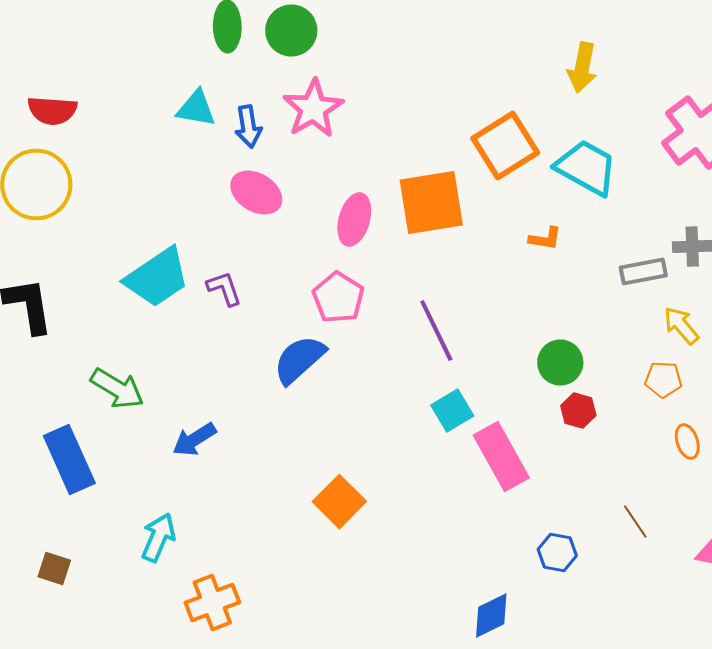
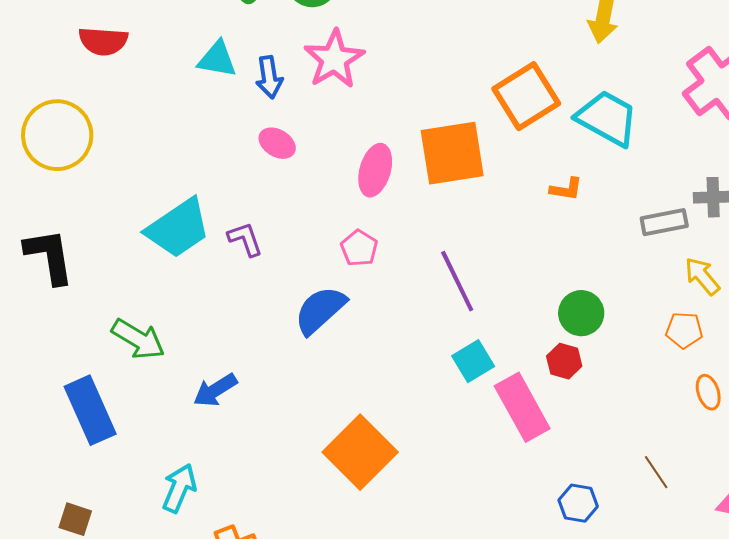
red semicircle: (52, 110) -> (103, 41), moved
pink ellipse: (256, 192) -> (277, 143), size x0.7
pink pentagon: (338, 298) -> (359, 248), size x0.7
red hexagon: (578, 410) -> (564, 361), moved
orange square: (339, 502) -> (360, 452), size x1.4

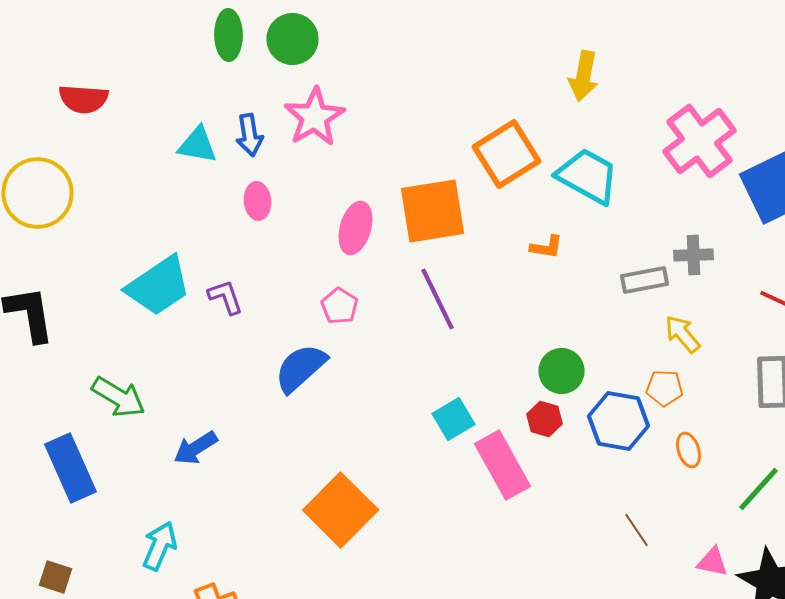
cyan triangle: (217, 59) -> (198, 145), moved
pink ellipse: (277, 143) -> (258, 201), turned 54
purple line: (457, 281) -> (438, 299), moved
blue hexagon: (578, 503) -> (618, 421), moved, size x1.5

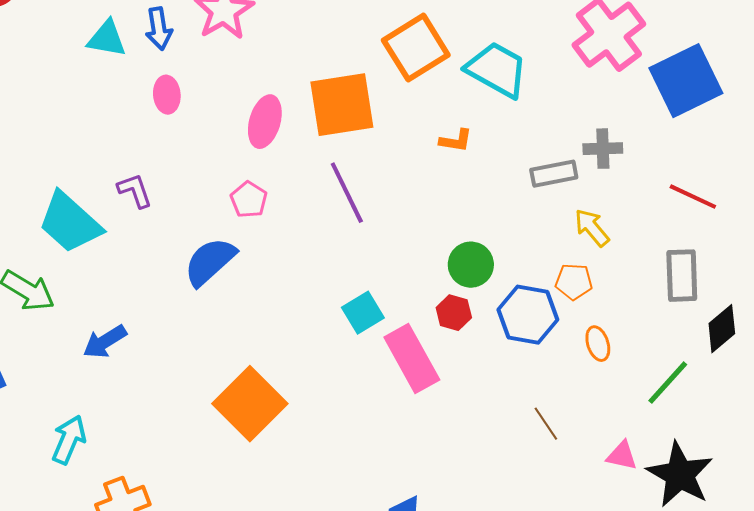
cyan trapezoid: (158, 286) -> (70, 223), moved, turned 76

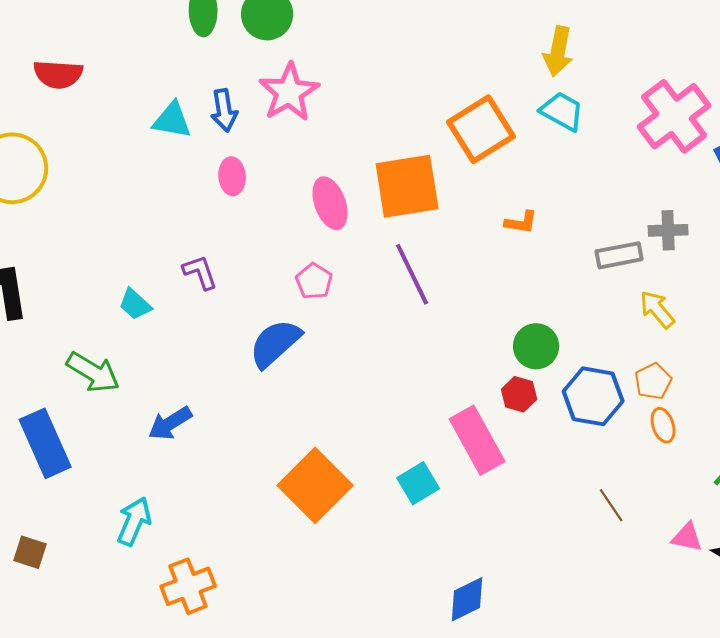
cyan trapezoid: (497, 70) -> (562, 111), moved, size x0.7
pink ellipse: (265, 122) -> (330, 203), turned -36
cyan trapezoid: (70, 223) -> (135, 304), size x0.5
orange pentagon: (574, 282) -> (653, 381), moved, turned -30
cyan square: (363, 313) -> (418, 483), moved

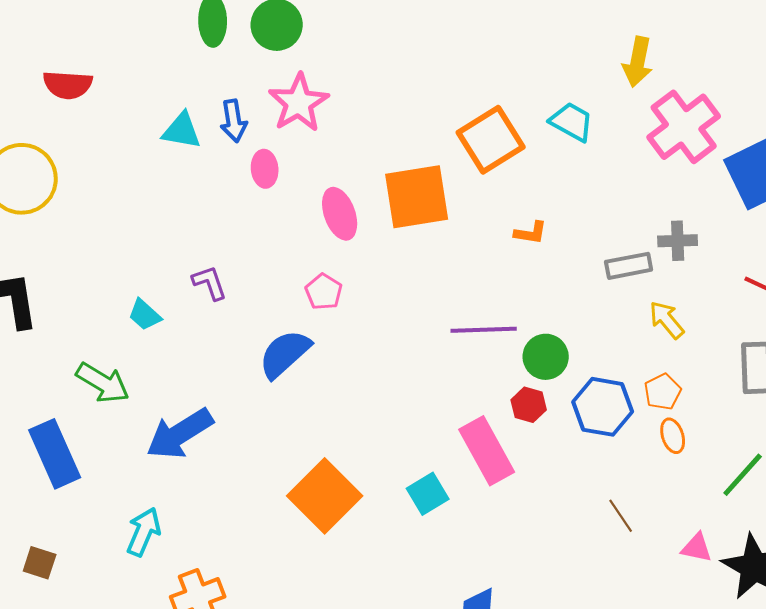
yellow arrow: (558, 51) -> (638, 62), moved
pink ellipse: (232, 176) -> (265, 169), moved
purple line: (412, 274) -> (484, 330), moved, turned -66
blue arrow: (170, 423) -> (180, 434), size x1.5

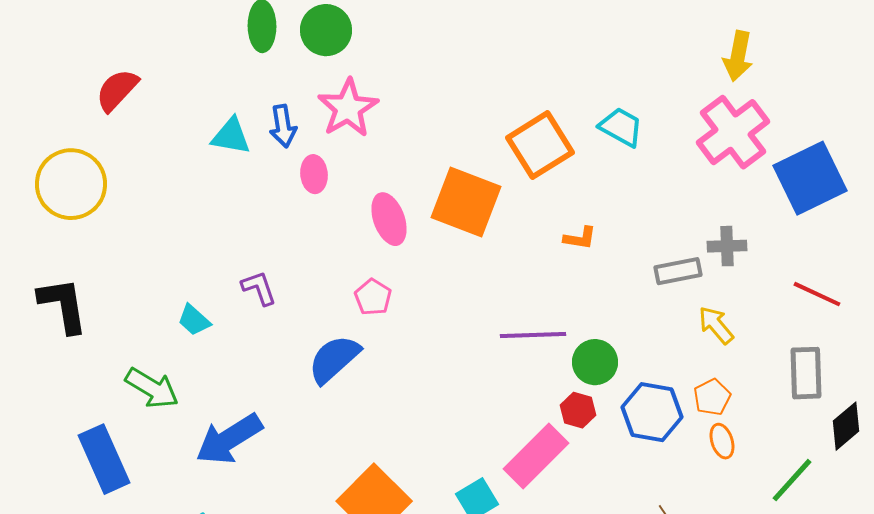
yellow arrow: (638, 62) -> (738, 56), moved
red semicircle: (68, 85) -> (117, 90), turned 129
orange square: (417, 197) -> (466, 202), turned 30
pink rectangle: (487, 451) -> (536, 456), turned 74

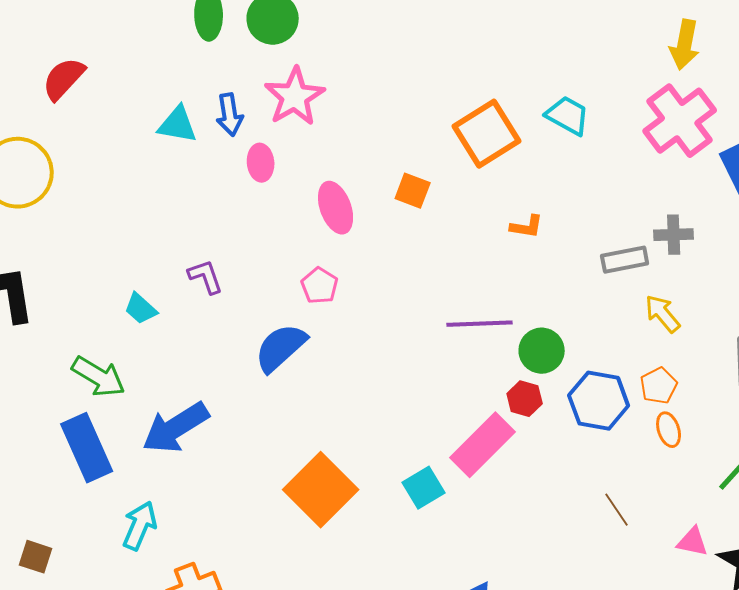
orange square: (466, 202) -> (413, 191), size x0.5
blue rectangle: (104, 459) -> (87, 448), moved

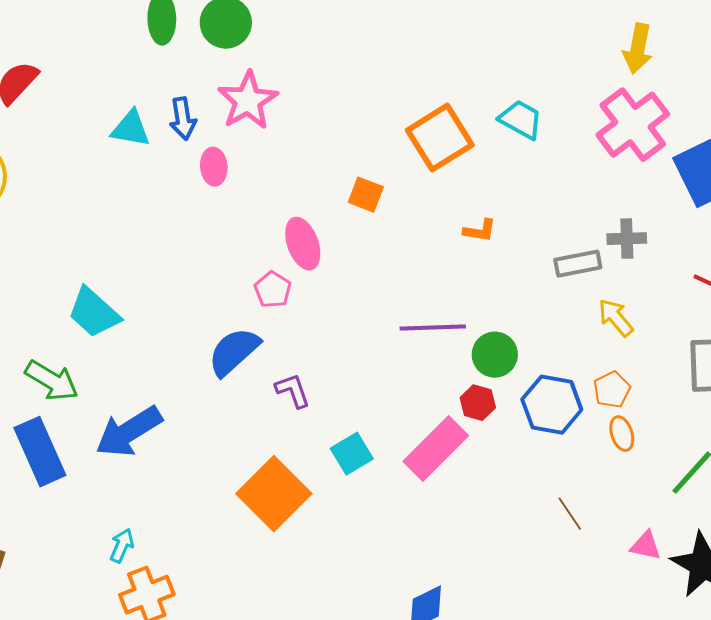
pink ellipse: (336, 208) -> (303, 244), moved
purple L-shape: (206, 277) -> (293, 391), moved
cyan trapezoid: (141, 309) -> (94, 313), size x1.6
cyan square: (424, 488) -> (352, 454), moved
cyan arrow: (140, 526) -> (122, 546), moved, size x0.7

